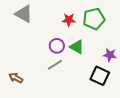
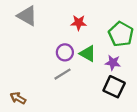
green pentagon: (94, 19) -> (121, 34), moved, turned -30
purple star: (110, 55) -> (113, 63), moved
brown arrow: (16, 78) -> (18, 98), moved

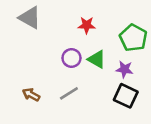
gray line: (63, 74) -> (69, 93), moved
brown arrow: (18, 98) -> (31, 95), moved

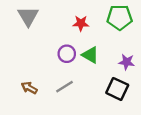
gray triangle: (30, 18) -> (28, 16), turned 30
green pentagon: (133, 38) -> (120, 17), moved, turned -30
purple star: (124, 69) -> (127, 62), moved

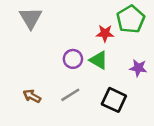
green pentagon: (120, 17) -> (131, 19), turned -30
red star: (81, 23) -> (105, 33), moved
black square: (117, 89) -> (114, 100), moved

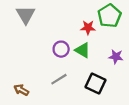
brown arrow: (32, 96) -> (21, 90), moved

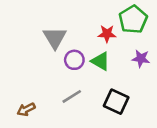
gray triangle: (26, 15) -> (55, 38), moved
purple star: (116, 57) -> (141, 59), moved
brown arrow: (21, 90) -> (26, 109), turned -56

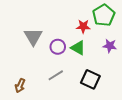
gray triangle: (55, 38) -> (33, 37), moved
brown arrow: (26, 109) -> (20, 86), turned -40

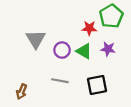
purple star: (110, 46) -> (108, 49), moved
gray line: (56, 75) -> (60, 81), turned 42
black square: (90, 79) -> (97, 85), turned -36

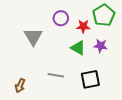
purple circle: (62, 50) -> (61, 18), moved

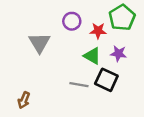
gray line: (56, 75) -> (79, 85), moved
black square: (90, 79) -> (106, 80), moved, turned 36

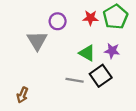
purple circle: (72, 21) -> (58, 21), moved
red star: (98, 31) -> (90, 18), moved
black square: (106, 80) -> (101, 76), turned 30

